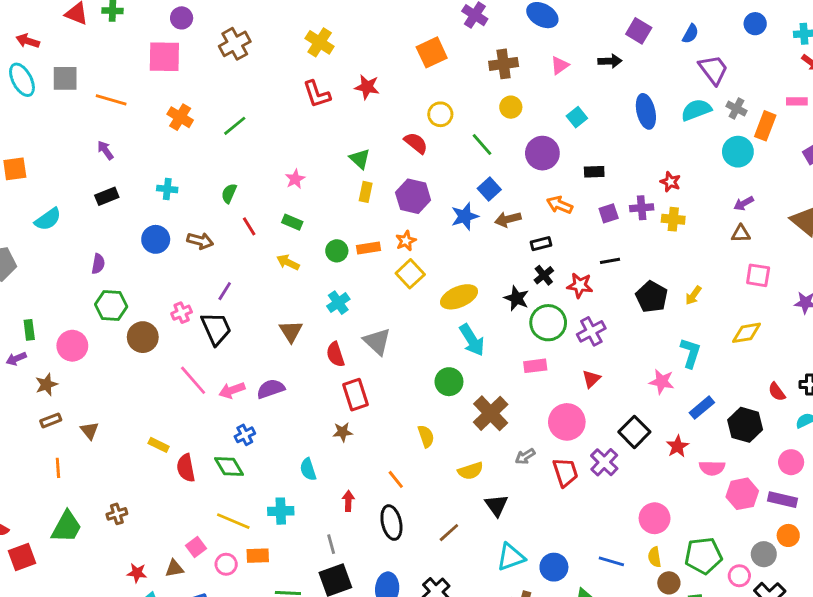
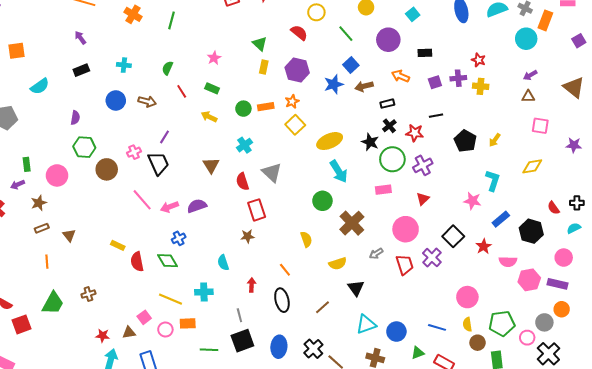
green line: (235, 126) -> (172, 20), turned -36

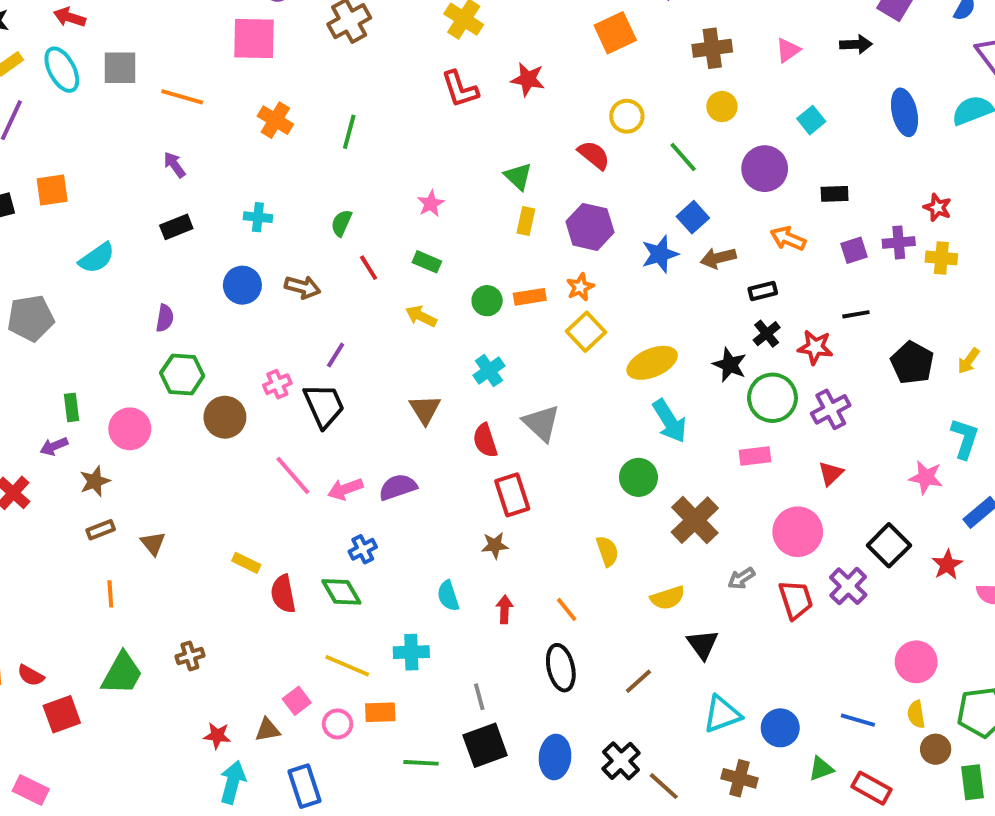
red arrow: (252, 285) -> (505, 609), moved

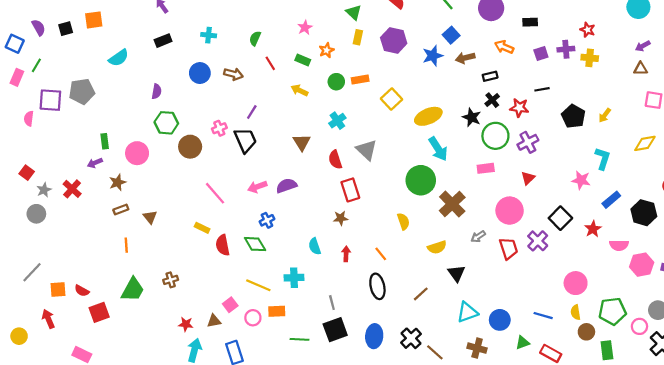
orange star: (580, 287) -> (327, 50), moved
pink line: (293, 475) -> (215, 193), moved
green circle: (638, 477) -> (421, 180), size x1.4

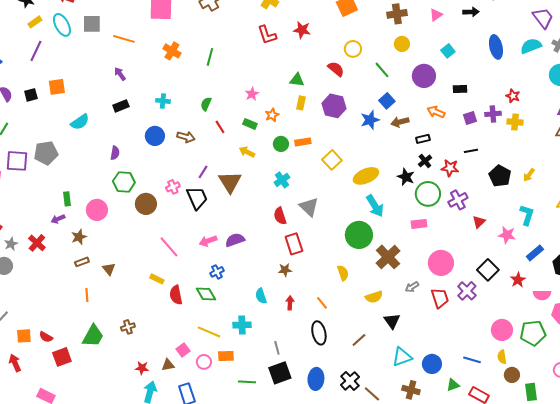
green triangle: (354, 12) -> (297, 80), turned -35
brown triangle: (302, 142) -> (230, 182), moved, size x1.4
red triangle: (528, 178) -> (479, 222), moved
green pentagon: (612, 311) -> (533, 333), moved

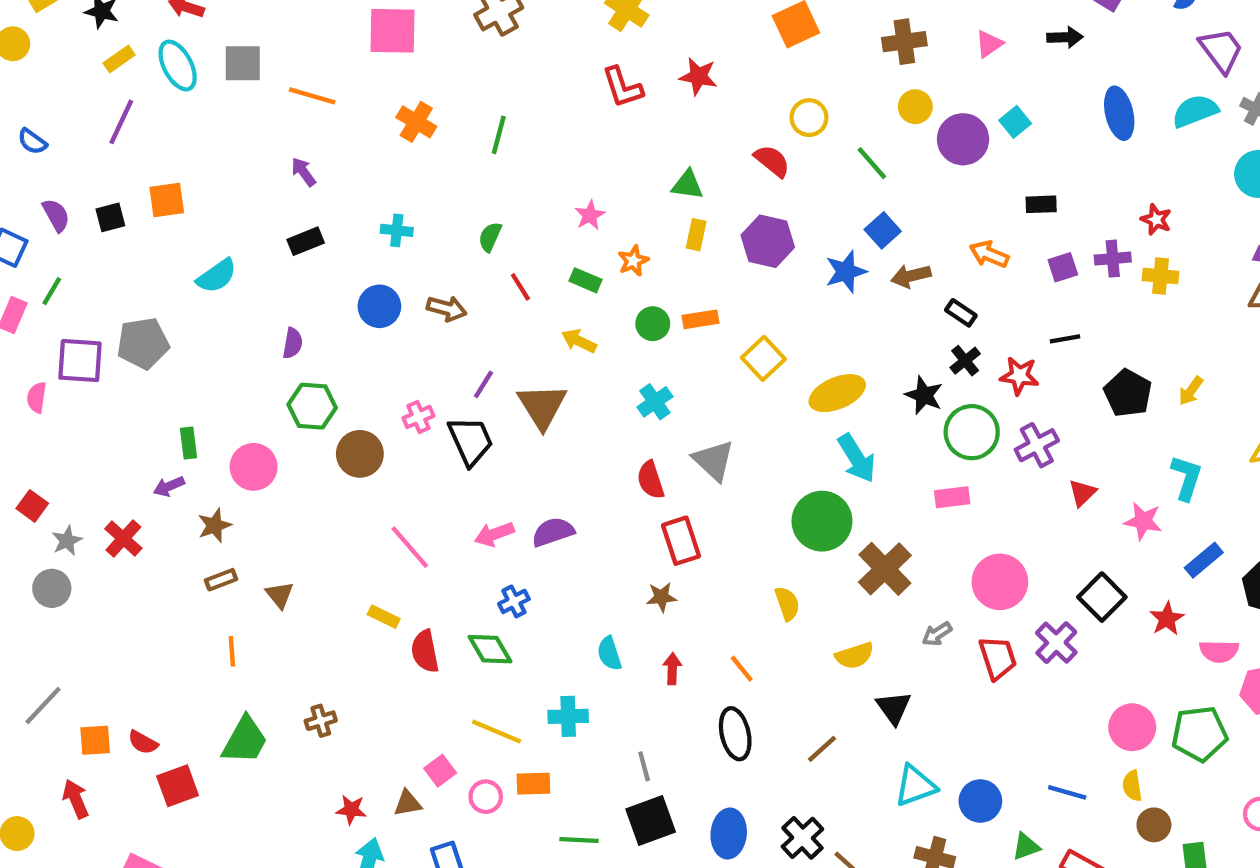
purple circle: (424, 76) -> (963, 139), moved
black rectangle: (423, 139) -> (961, 313), turned 48

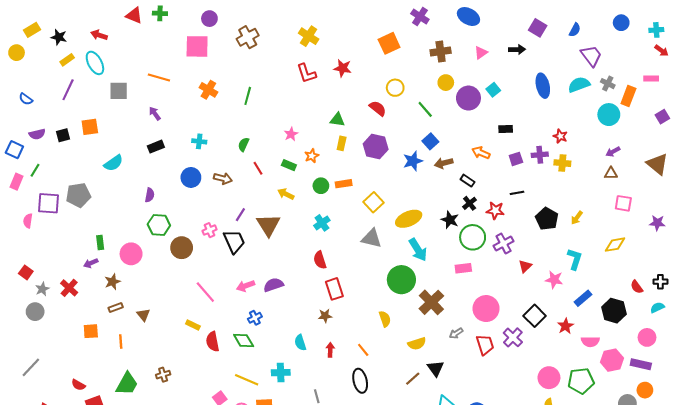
gray square: (243, 63) -> (119, 91), moved
purple semicircle: (56, 215) -> (37, 134), turned 105
gray triangle: (714, 460) -> (371, 238), moved, turned -30
orange square: (95, 740) -> (91, 331), moved
brown line: (822, 749) -> (413, 379), moved

